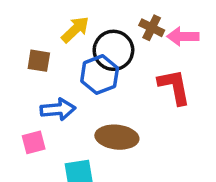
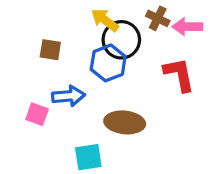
yellow arrow: (75, 29) -> (105, 20), moved, turned -100
pink square: (34, 142) -> (37, 114), moved, turned 35

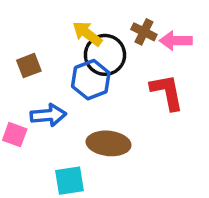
brown square: (50, 50) -> (29, 66), turned -30

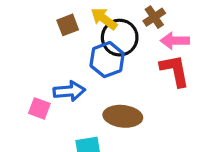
brown cross: (144, 32) -> (154, 17), turned 30
pink arrow: (176, 41) -> (175, 41), moved
brown square: (29, 66) -> (68, 25), moved

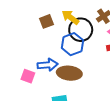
brown ellipse: (123, 116) -> (69, 73), moved

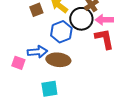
black circle: (81, 30) -> (81, 19), moved

